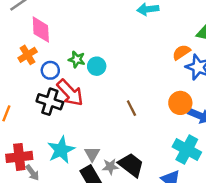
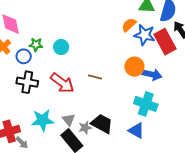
green star: (77, 59) -> (36, 45), moved
red arrow: (70, 93) -> (62, 83), moved
brown line: (131, 108) -> (95, 77), turned -40
cyan star: (61, 150) -> (43, 120), turned 30

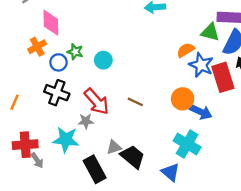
gray triangle: (69, 120) -> (114, 147), moved, turned 40
gray star: (85, 128) -> (86, 121), moved

